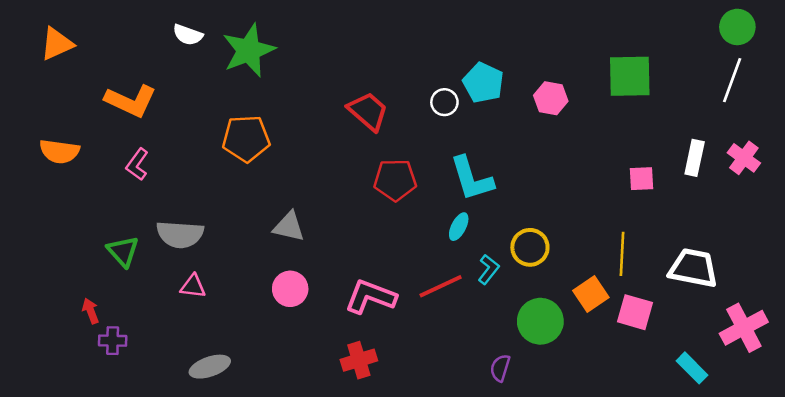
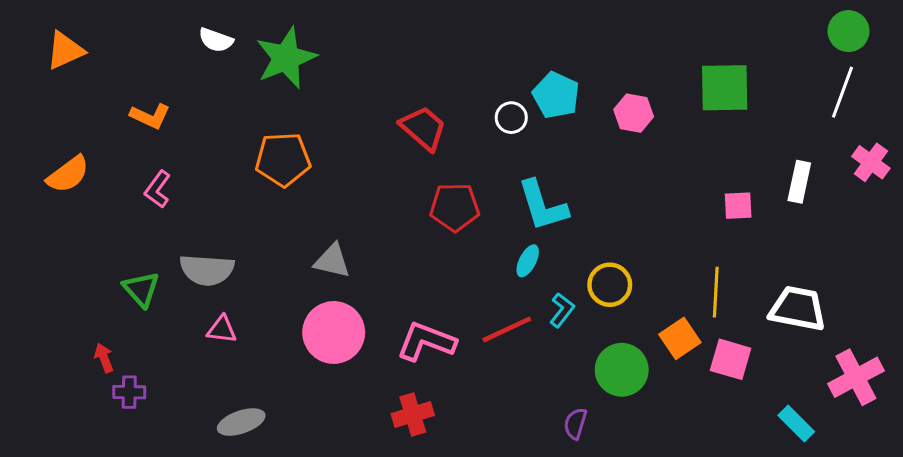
orange L-shape: (131, 101) -> (150, 116), size x0.7
orange semicircle: (59, 151) -> (68, 174), turned -45
pink cross: (744, 158) -> (871, 162), moved
pink circle: (290, 289) -> (334, 332), size x1.5

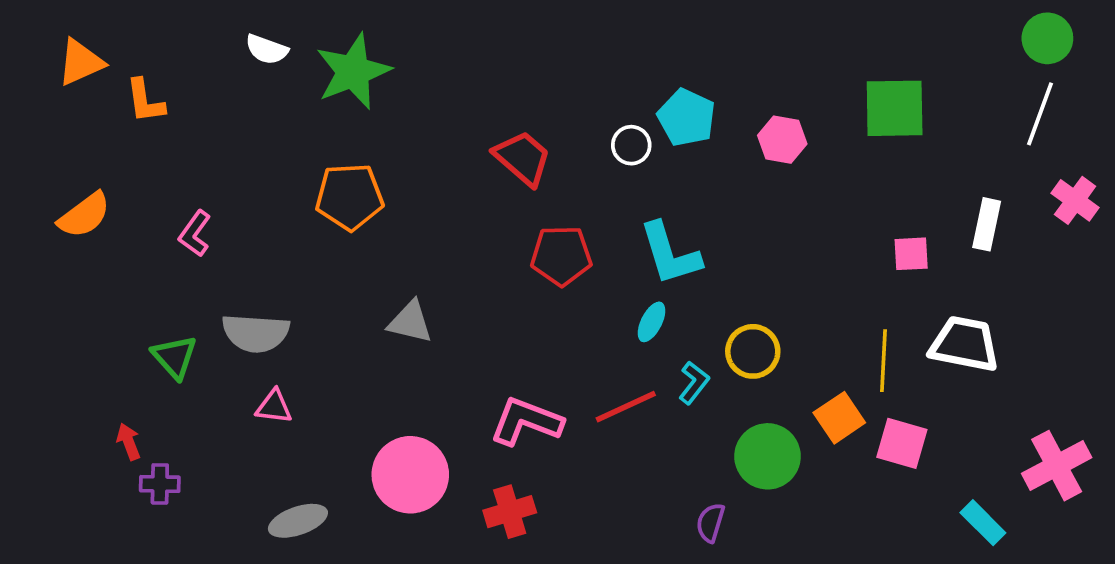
orange L-shape: (150, 116) -> (145, 101), moved, turned 57
white trapezoid: (798, 309) -> (965, 344), moved
pink circle: (334, 332) -> (410, 475), moved

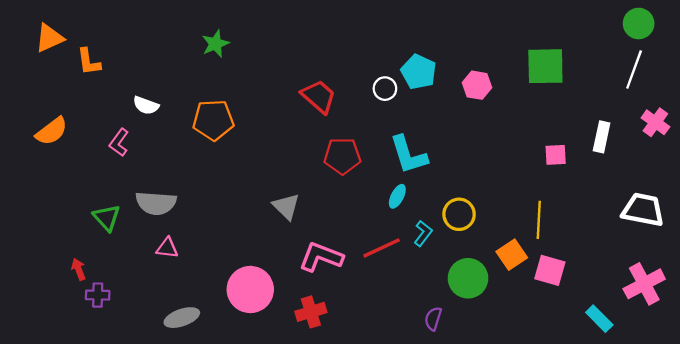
white semicircle: (267, 49) -> (146, 105), moved
green star: (353, 71) -> (215, 44), size x0.6
gray triangle: (410, 322) -> (286, 206), moved, turned 32
white trapezoid: (965, 344) -> (643, 210), moved

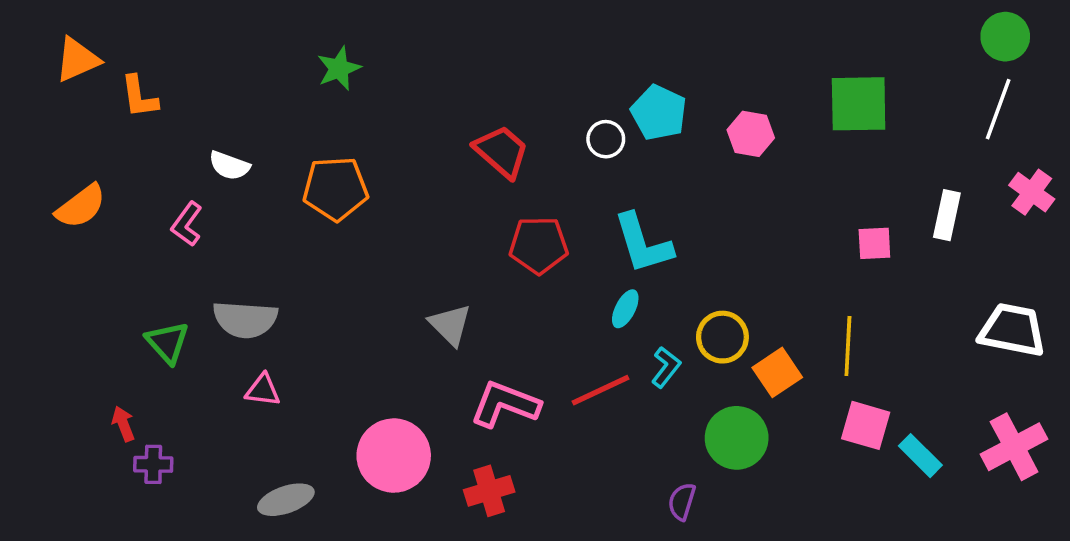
orange square: (512, 255) -> (777, 372), moved
cyan rectangle: (599, 319) -> (920, 456), moved

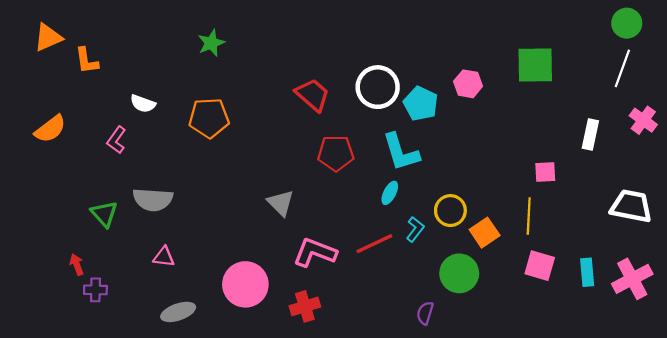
cyan pentagon: (659, 113) -> (421, 104), moved
white circle: (606, 139) -> (378, 87), size x1.8
pink square: (874, 243) -> (545, 172), moved
pink triangle: (263, 390) -> (164, 257), moved
cyan rectangle: (920, 456) -> (587, 272), moved, turned 40

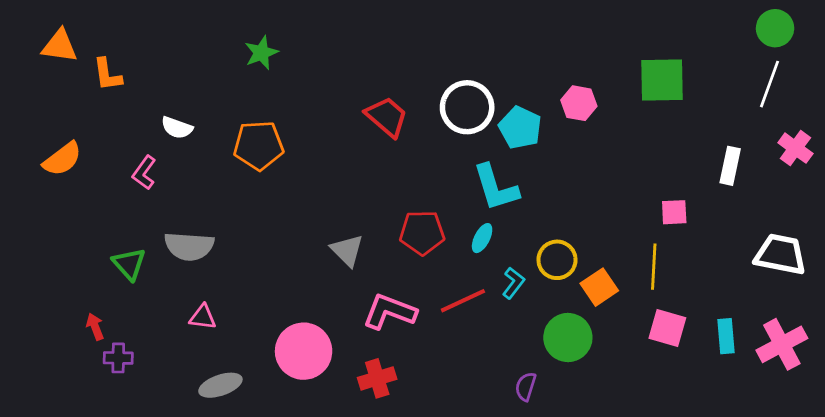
orange triangle: (48, 37) -> (60, 46), turned 32
red pentagon: (336, 153) -> (422, 233), moved

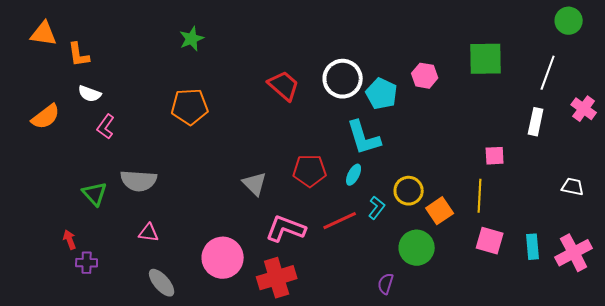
white line: (770, 84) -> (548, 73), moved
white semicircle: (177, 128) -> (90, 94), moved
white trapezoid: (780, 254) -> (573, 187), size x0.6
red cross: (377, 378) -> (277, 278), size x1.4
gray ellipse: (220, 385) -> (162, 283), turned 68

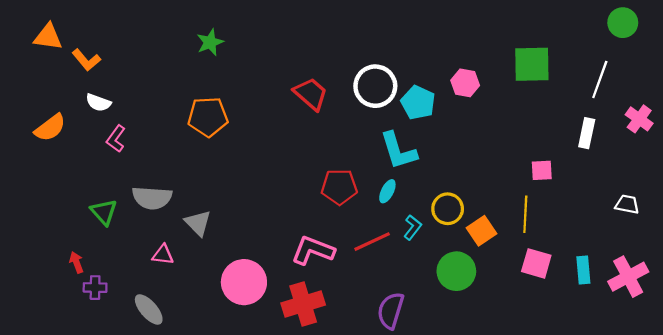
orange L-shape: (79, 55) -> (86, 60), turned -32
gray triangle: (255, 184) -> (198, 223), moved
gray ellipse: (162, 283) -> (149, 309), moved
purple semicircle: (386, 284) -> (391, 311), moved, size x1.6

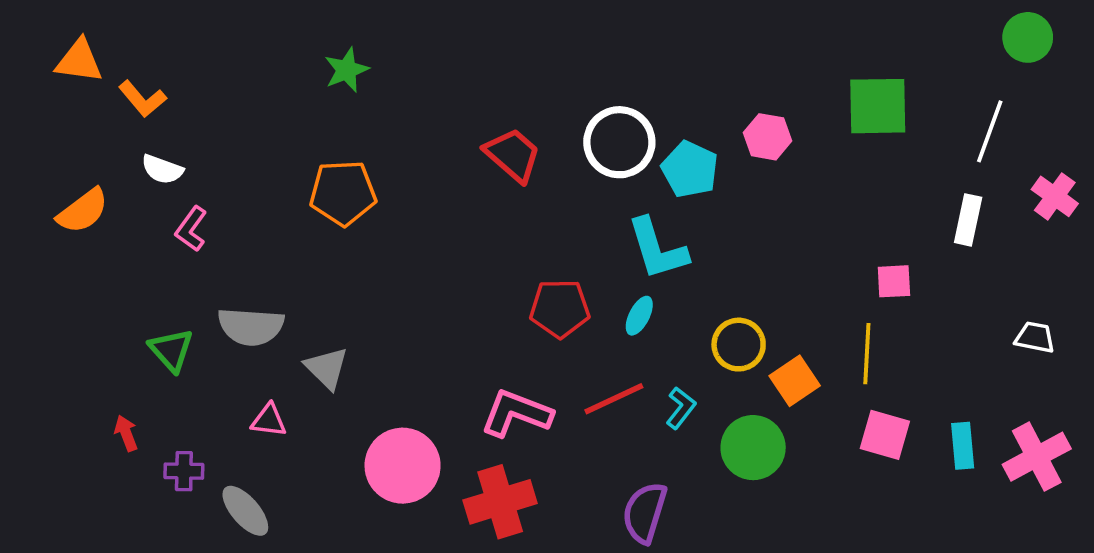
cyan L-shape: (413, 227) -> (681, 408), moved
purple cross: (95, 288) -> (184, 471), moved

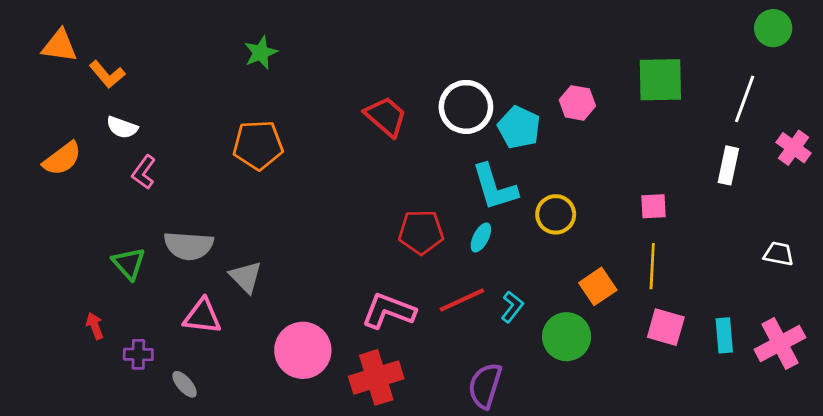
pink square: (894, 281) -> (654, 206), moved
yellow circle: (739, 345) -> (556, 214), moved
pink triangle: (269, 420) -> (202, 316), size x1.4
gray ellipse: (245, 511) -> (185, 384), size x0.7

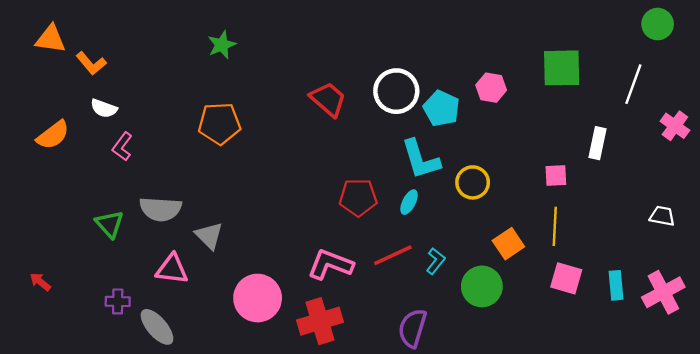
white rectangle: (728, 165) -> (597, 143), moved
red arrow: (95, 326) -> (40, 282), moved, turned -30
gray ellipse: (185, 384) -> (157, 327), size x1.6

